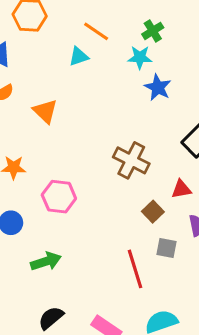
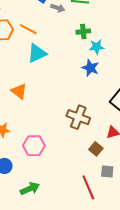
orange line: (96, 31) -> (28, 29), moved
green cross: (153, 31) -> (83, 32), turned 32
cyan triangle: (79, 56) -> (37, 53), size x1.5
cyan star: (140, 57) -> (97, 47), moved

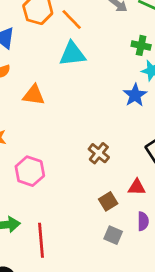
orange triangle: (19, 91) -> (34, 95), turned -48
brown cross: (78, 117) -> (99, 153), size x0.7
red line: (88, 187) -> (41, 240), moved

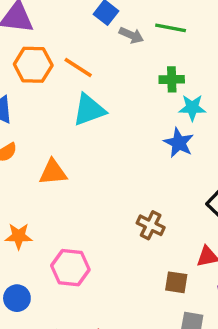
brown square: (108, 201) -> (176, 282), turned -36

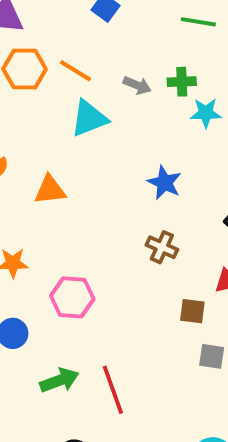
green line: (171, 28) -> (198, 22), moved
gray arrow: (131, 35) -> (137, 85), moved
blue star: (179, 143) -> (165, 183), moved

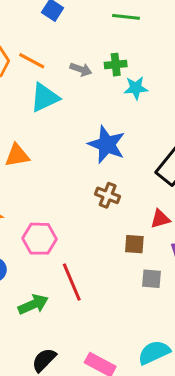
blue star: (165, 183) -> (107, 144), size x1.4
red line: (113, 390) -> (72, 282), moved

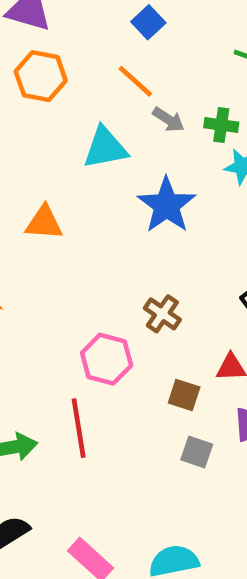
orange line: (32, 61) -> (135, 81), moved
blue star: (107, 144) -> (167, 205), moved
pink hexagon: (40, 239) -> (107, 359), moved

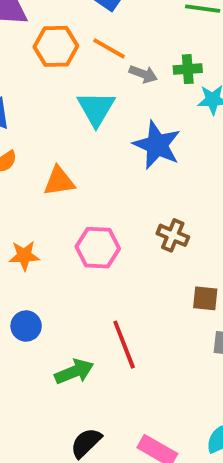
orange hexagon: (41, 76) -> (56, 46), moved
cyan triangle: (105, 148) -> (96, 109), turned -36
pink hexagon: (107, 359) -> (98, 248), moved

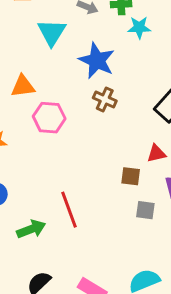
brown cross: (173, 235) -> (105, 99), moved
pink hexagon: (98, 248) -> (49, 118), moved

